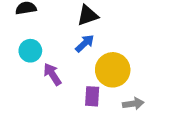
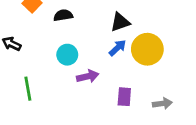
yellow circle: (113, 70) -> (147, 49), moved
purple arrow: (52, 74) -> (88, 76), turned 110

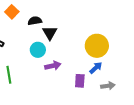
black triangle: (120, 22) -> (50, 33), moved, turned -42
blue arrow: (117, 48) -> (96, 68), moved

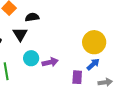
black triangle: (50, 33) -> (20, 34), moved
cyan circle: (38, 50) -> (31, 58), moved

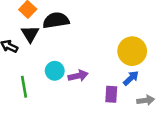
black semicircle: (32, 17) -> (56, 20), size x1.5
black triangle: (20, 34) -> (30, 34), moved

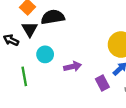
cyan circle: (55, 71) -> (45, 54), moved
purple rectangle: (111, 94) -> (102, 83), turned -32

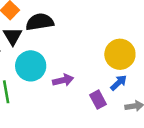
cyan circle: (45, 54) -> (31, 66), size x1.5

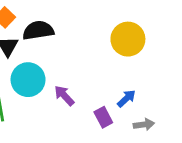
yellow circle: (120, 54) -> (128, 39), moved
purple arrow: (63, 80) -> (64, 96), turned -120

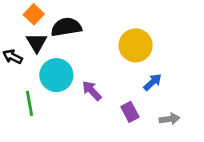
yellow circle: (128, 39) -> (136, 45), moved
blue arrow: (126, 98) -> (153, 82), moved

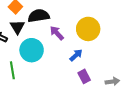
blue arrow: (153, 82) -> (76, 55), moved
purple arrow: (92, 91) -> (57, 33), moved

